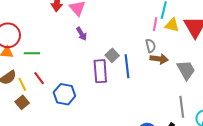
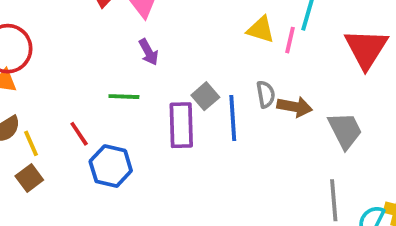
yellow triangle: (172, 25) -> (261, 30), moved
gray semicircle: (151, 46) -> (266, 94), moved
green line: (32, 53) -> (124, 97), moved
red line: (39, 78) -> (79, 134), moved

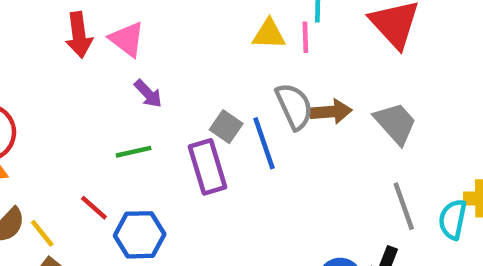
gray semicircle: (266, 94) -> (294, 106), size x1.5

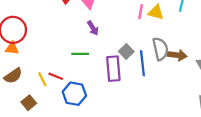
pink line: (305, 37) -> (141, 12), moved
red line: (94, 208) -> (56, 76), turned -32
yellow line: (42, 233) -> (42, 79), moved

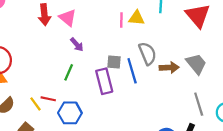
gray square: (126, 52) -> (114, 62), turned -32
green line: (80, 54) -> (69, 72), turned -56
brown arrow: (177, 55) -> (169, 68), moved

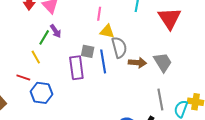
yellow triangle: (137, 18) -> (107, 31), moved
green line: (69, 72) -> (44, 37), moved
yellow line: (35, 104) -> (36, 57), moved

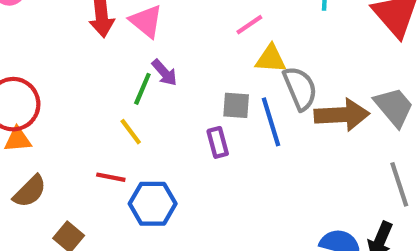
pink line: (99, 14) -> (249, 25), turned 56
brown arrow: (137, 63) -> (342, 115), size x1.4
purple rectangle: (76, 68) -> (218, 142), size x0.6

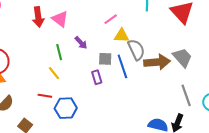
purple arrow: (164, 73) -> (81, 43), moved
green line: (142, 89) -> (59, 52), turned -35

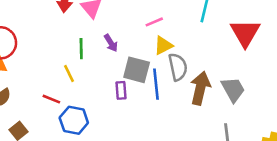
yellow triangle: (121, 36) -> (163, 45), turned -42
gray square: (105, 59) -> (137, 70), size x1.5
brown arrow: (157, 62) -> (200, 88), turned -85

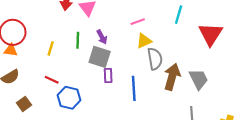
gray square: (137, 70) -> (100, 57), moved
yellow line: (69, 74) -> (51, 48), moved, turned 40
blue line: (156, 84) -> (134, 88), moved

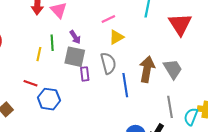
yellow line: (51, 48) -> (39, 54), moved
gray semicircle: (155, 59) -> (108, 63), moved
blue line: (134, 88) -> (125, 85), moved

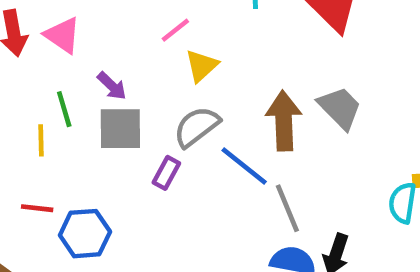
gray semicircle: (108, 63) -> (197, 127), turned -100
purple rectangle: (85, 74) -> (166, 173), moved, turned 48
blue line: (125, 85) -> (244, 166), turned -30
gray line: (170, 107) -> (287, 208), moved

